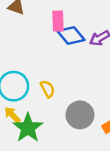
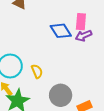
pink rectangle: (58, 21) -> (81, 22), moved

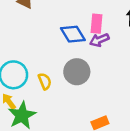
gray circle: (61, 95) -> (77, 72), moved

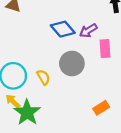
pink rectangle: (96, 24) -> (105, 49), moved

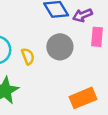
orange rectangle: (101, 108) -> (83, 98), size x1.5

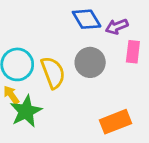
yellow semicircle: (28, 56) -> (53, 73), size x1.6

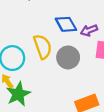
yellow semicircle: (53, 73) -> (43, 47), moved

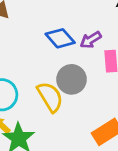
yellow semicircle: (43, 47) -> (50, 97), moved

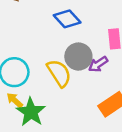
purple arrow: (91, 40) -> (98, 64), moved

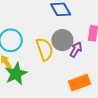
purple arrow: (98, 64) -> (76, 50), turned 140

